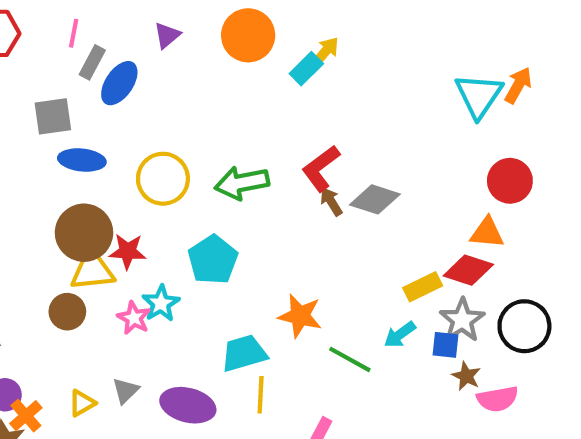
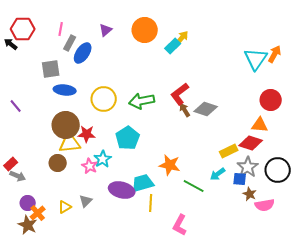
purple ellipse: (188, 405) -> (122, 190), moved

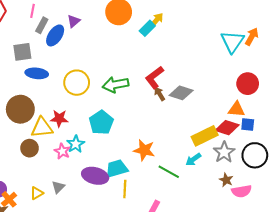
purple triangle: (106, 30) -> (74, 21), moved
brown circle: (66, 125) -> (20, 109), moved
yellow rectangle: (229, 151) -> (205, 136), size x1.4
blue square: (240, 179) -> (248, 125), moved

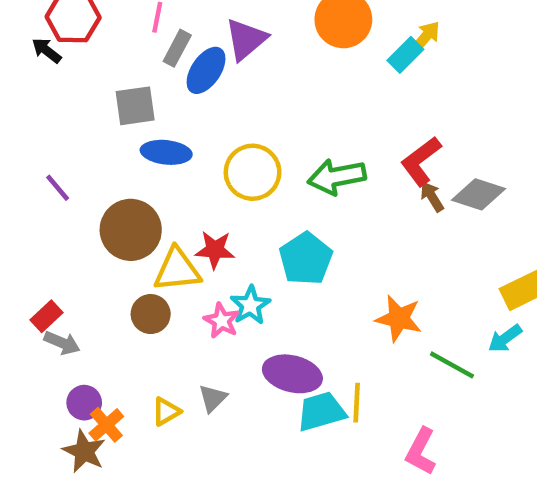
purple triangle: (74, 21) -> (246, 39), size x1.5
cyan trapezoid: (117, 169) -> (321, 411), moved

